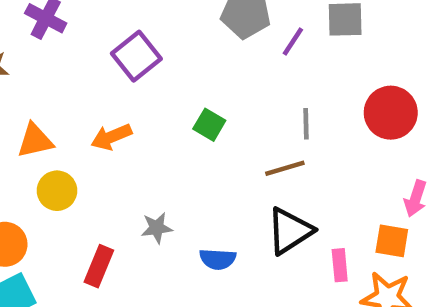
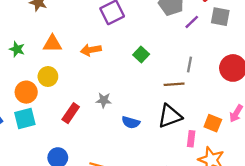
yellow circle: (57, 191) -> (48, 77), moved
orange square: (392, 241) -> (213, 123), moved

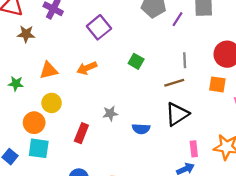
cyan square: (25, 119) -> (39, 148), turned 35
orange square: (213, 123) -> (217, 84), moved
pink rectangle: (191, 139) -> (194, 149), moved

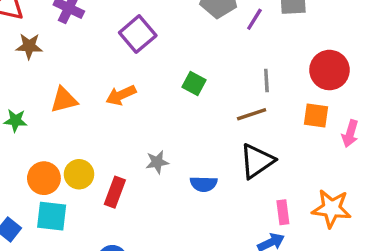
yellow circle: (52, 103) -> (79, 174), moved

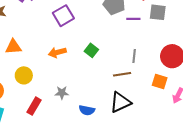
purple line: (254, 19) -> (133, 19), turned 48
orange arrow: (121, 95) -> (57, 52), moved
yellow circle: (79, 174) -> (24, 75), moved

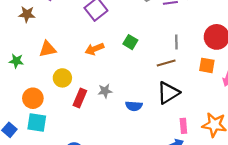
red rectangle: (34, 106) -> (80, 98), moved

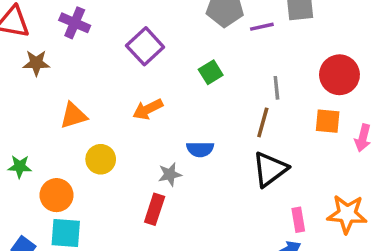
green square: (130, 42) -> (211, 72), moved, turned 32
green star: (16, 61) -> (20, 167), moved
brown line: (166, 63) -> (263, 122), turned -54
red rectangle: (80, 98) -> (155, 209), moved
blue semicircle: (134, 106) -> (200, 149), moved

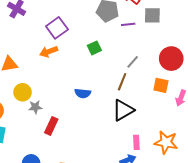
gray line: (276, 88) -> (133, 62), turned 40
orange arrow: (148, 109) -> (49, 52), moved
gray star: (170, 174) -> (35, 107), moved

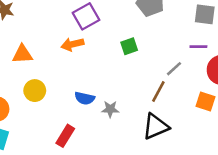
purple line: (128, 24) -> (198, 47), moved
blue semicircle: (83, 93) -> (85, 98), moved
gray star: (35, 107) -> (110, 109), moved

